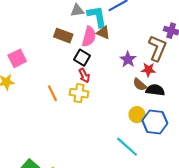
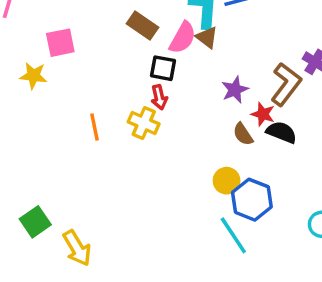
black square: (82, 58) -> (163, 68), turned -35
black semicircle: (155, 90) -> (281, 132), moved
orange line: (52, 93) -> (95, 127), moved
cyan line: (127, 147) -> (233, 235), moved

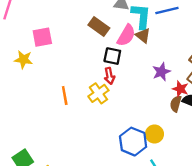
yellow cross: (144, 123) -> (98, 93), turned 30
brown semicircle: (243, 134) -> (176, 104), moved, turned 49
blue hexagon: (252, 200) -> (133, 142), moved

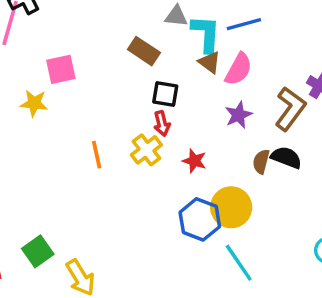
pink semicircle: (126, 35) -> (239, 69), moved
red star: (180, 89) -> (194, 161), moved
yellow circle: (154, 134) -> (231, 207), size x1.5

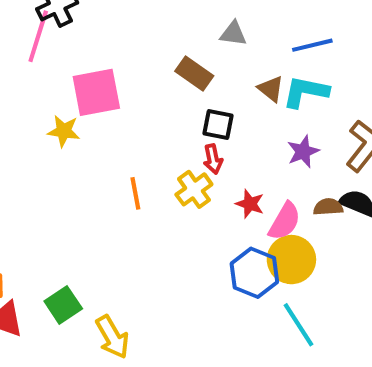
cyan L-shape: (206, 34) -> (306, 92), moved, turned -84
pink square: (61, 69) -> (96, 92), size x1.4
pink semicircle: (239, 69) -> (285, 221), moved
brown semicircle: (261, 162) -> (328, 207), turned 70

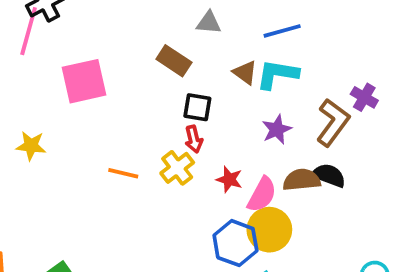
yellow star: (64, 131) -> (31, 146), moved
orange line: (135, 193) -> (123, 173), turned -64
brown semicircle: (328, 207) -> (302, 180), size x1.4

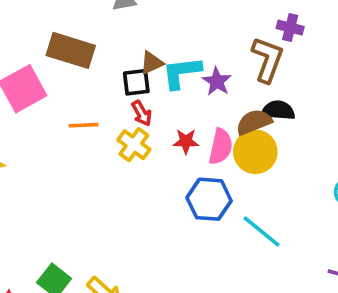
brown rectangle: (174, 61) -> (71, 50), moved, size x1.4
brown triangle: (245, 73) -> (152, 63), moved, turned -45
cyan L-shape: (277, 74) -> (182, 73), moved
orange line: (123, 173) -> (84, 125), moved
yellow circle: (269, 230) -> (255, 152), moved

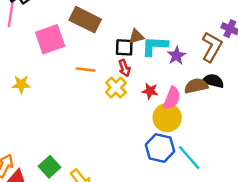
yellow circle: (255, 152) -> (167, 118), moved
blue hexagon: (209, 199) -> (160, 148), moved

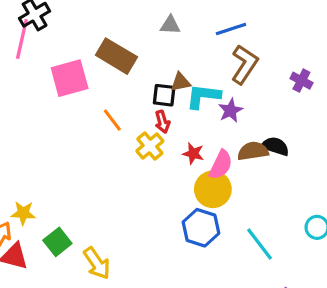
brown L-shape: (212, 47) -> (244, 64), moved
orange line: (85, 69) -> (112, 120), turned 42
yellow star: (21, 84) -> (23, 213), moved
cyan line: (189, 158) -> (259, 244), moved

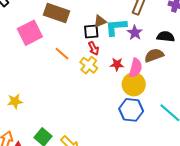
black semicircle: (275, 146) -> (166, 37), moved
yellow star: (23, 213) -> (15, 101), moved

